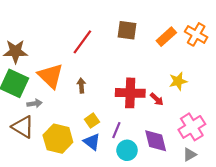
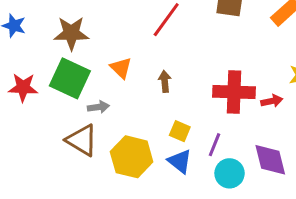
orange triangle: (51, 76) -> (121, 68), size x0.6
red arrow: (157, 99) -> (272, 101), turned -56
yellow square: (92, 121) -> (180, 131), turned -32

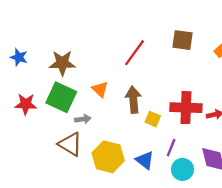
brown arrow: (165, 81) -> (133, 100), size x1.6
yellow square: (180, 131) -> (153, 119), moved

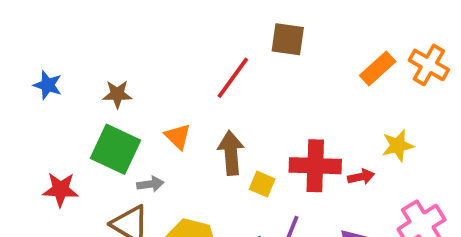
brown square: (183, 40) -> (288, 39), moved
brown star: (62, 63) -> (117, 94), size x0.7
red star: (26, 104) -> (60, 190), moved

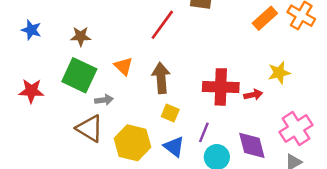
yellow square: (262, 184) -> (170, 113), moved
red star: (60, 190) -> (31, 91), moved

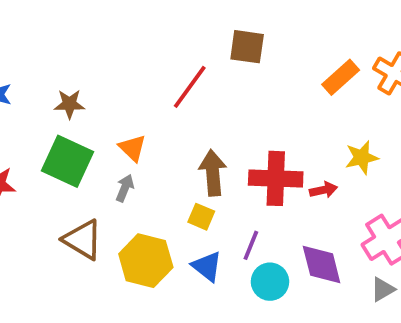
brown arrow: (161, 78) -> (213, 173), moved
gray arrow: (104, 100) -> (125, 188), moved, turned -60

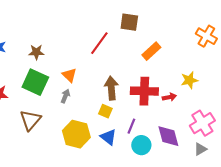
orange rectangle: (341, 77) -> (151, 51), moved
brown triangle: (83, 240) -> (30, 120), moved, turned 40

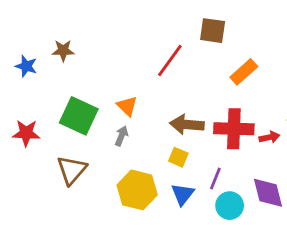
brown star: (36, 52) -> (63, 50), moved
brown arrow: (111, 88) -> (187, 124), turned -80
blue triangle: (108, 137) -> (183, 194), turned 30

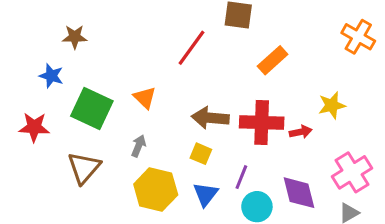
blue star: (26, 66) -> (51, 76), moved
gray arrow: (121, 136) -> (139, 146), moved

